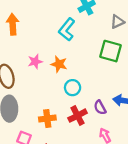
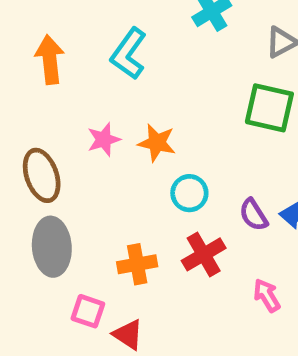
cyan L-shape: (67, 29) -> (129, 54), moved
purple semicircle: (100, 107) -> (253, 215), moved

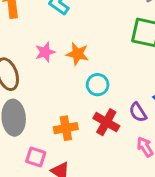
purple semicircle: (253, 215) -> (138, 112), moved
red cross: (204, 254) -> (106, 122), turned -30

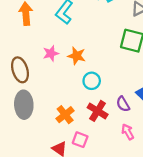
orange cross: (66, 128) -> (65, 115), turned -30
pink square: (36, 157) -> (80, 140), moved

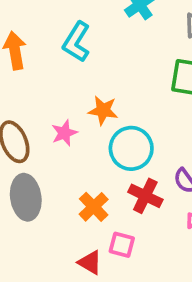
pink star: (51, 53) -> (64, 133), moved
cyan circle: (92, 81) -> (131, 148), size x1.5

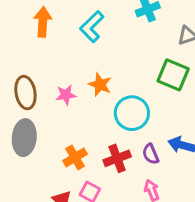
cyan circle: (131, 148) -> (132, 113), moved
red cross: (145, 196) -> (117, 158), turned 30

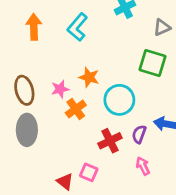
purple semicircle: (151, 154) -> (139, 134), turned 48
orange cross: (75, 157) -> (76, 109), moved

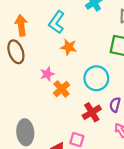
orange star: (89, 77) -> (69, 47), moved
brown ellipse: (24, 90) -> (16, 52), moved
gray ellipse: (27, 130) -> (25, 132), moved

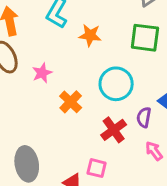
orange star: (69, 47) -> (90, 35), moved
pink star: (47, 74) -> (42, 73), moved

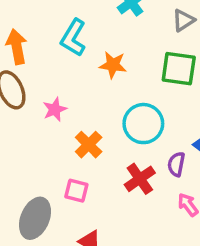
gray ellipse: (27, 164) -> (35, 218), turned 32
pink square: (97, 168) -> (76, 191), moved

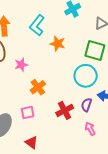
cyan circle: (143, 124) -> (86, 76), moved
pink square: (76, 191) -> (28, 113), turned -32

